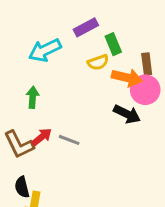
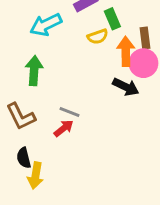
orange arrow: (127, 78) -> (126, 51), turned -104
green arrow: (33, 97) -> (34, 71), size x1.4
red arrow: (42, 137) -> (64, 128), moved

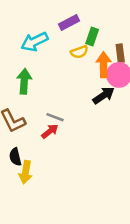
green rectangle: (112, 19) -> (92, 37), turned 42
black arrow: (126, 87) -> (104, 95), turned -60

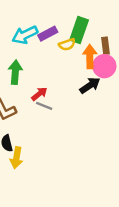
purple rectangle: (69, 22) -> (48, 34), moved
green rectangle: (92, 37) -> (79, 30), size x1.5
red arrow: (50, 131) -> (39, 94), moved

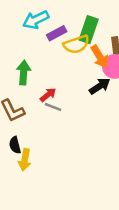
cyan arrow: (25, 35) -> (36, 20), moved
yellow semicircle: (67, 44) -> (76, 44), size x1.5
orange arrow: (90, 57) -> (100, 57), turned 150

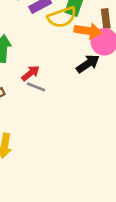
orange arrow: (100, 57) -> (88, 31), turned -50

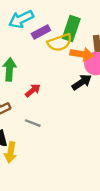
gray line: (36, 87) -> (33, 123), moved

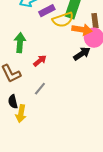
gray line: (33, 123) -> (40, 89), turned -72

